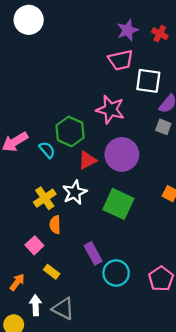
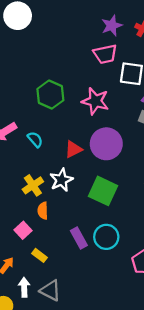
green hexagon: (70, 131) -> (50, 95), moved
cyan circle: (116, 273) -> (106, 237), moved

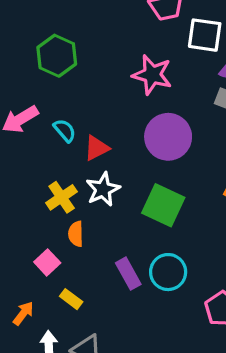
green hexagon: (50, 95) -> (57, 56), moved
red triangle: (73, 149) -> (97, 148), moved

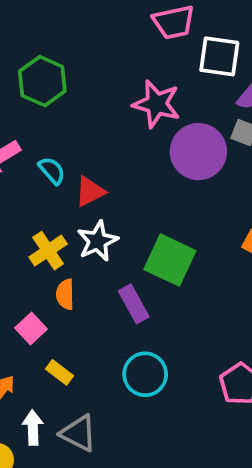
purple circle: (168, 137) -> (198, 152), moved
cyan circle: (168, 272) -> (145, 374), moved
purple rectangle: (128, 274) -> (134, 304), moved

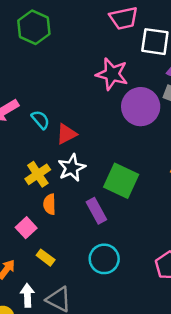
green hexagon: (42, 81) -> (34, 27), moved

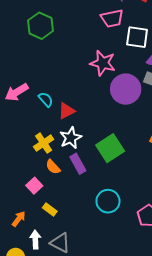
green square: (121, 181) -> (110, 148), turned 32
orange semicircle: (50, 204) -> (53, 167), turned -42
purple rectangle: (96, 211) -> (78, 164), moved
cyan circle: (104, 259) -> (108, 201), moved

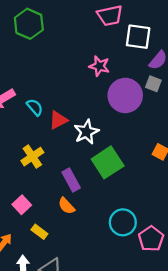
pink star: (103, 63) -> (99, 66), size x0.7
white star: (71, 138) -> (86, 132), moved
orange semicircle: (53, 167) -> (66, 206), moved
cyan circle: (108, 201) -> (123, 222), moved

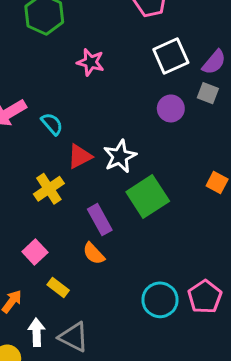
white square: (138, 37) -> (171, 56), moved, turned -32
pink star: (99, 66) -> (91, 62), moved
purple circle: (125, 95) -> (171, 108), size x0.6
red triangle: (58, 120) -> (80, 156), moved
cyan circle: (123, 222) -> (160, 300), moved

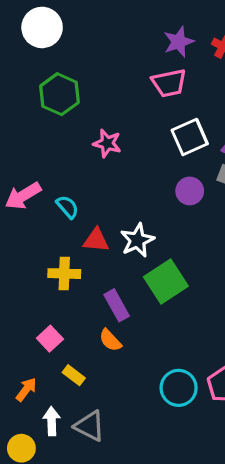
red triangle: (80, 156) -> (96, 240), turned 32
yellow cross: (49, 189) -> (64, 274), turned 36

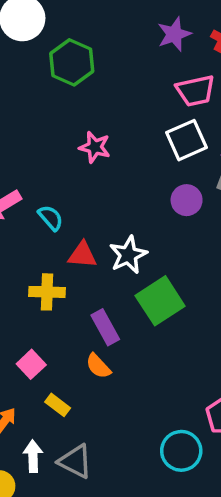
pink trapezoid: (169, 83) -> (195, 91), moved
green hexagon: (60, 94) -> (72, 62), moved
cyan circle: (179, 388) -> (181, 451), moved

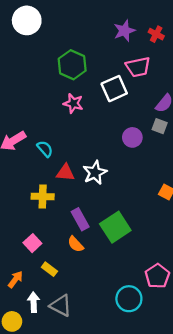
green hexagon: (72, 62) -> (72, 65), moved
white square: (187, 140) -> (114, 89), moved
green square: (160, 301) -> (115, 227), moved

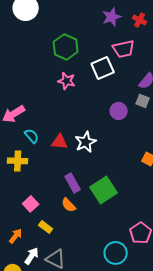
cyan semicircle: (45, 149) -> (32, 136), moved
yellow cross: (43, 196) -> (18, 161), moved
white arrow: (34, 302) -> (32, 256), turned 36

